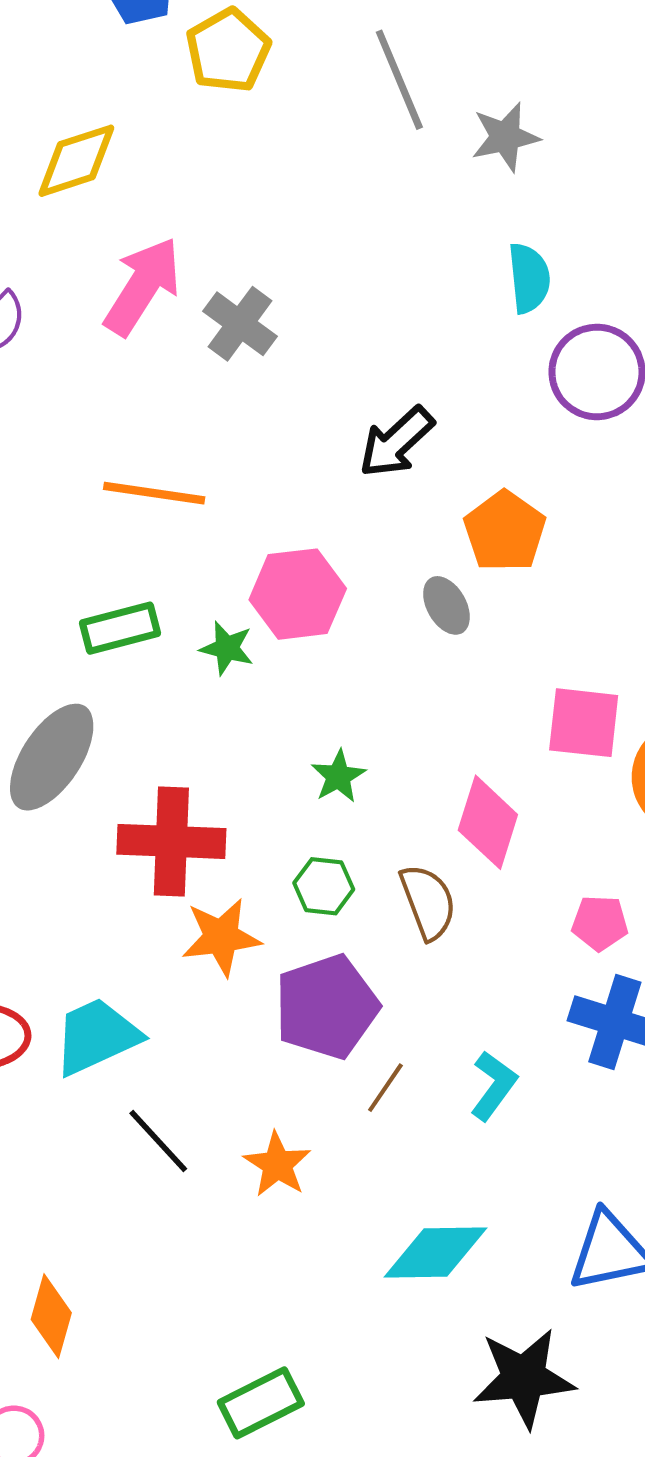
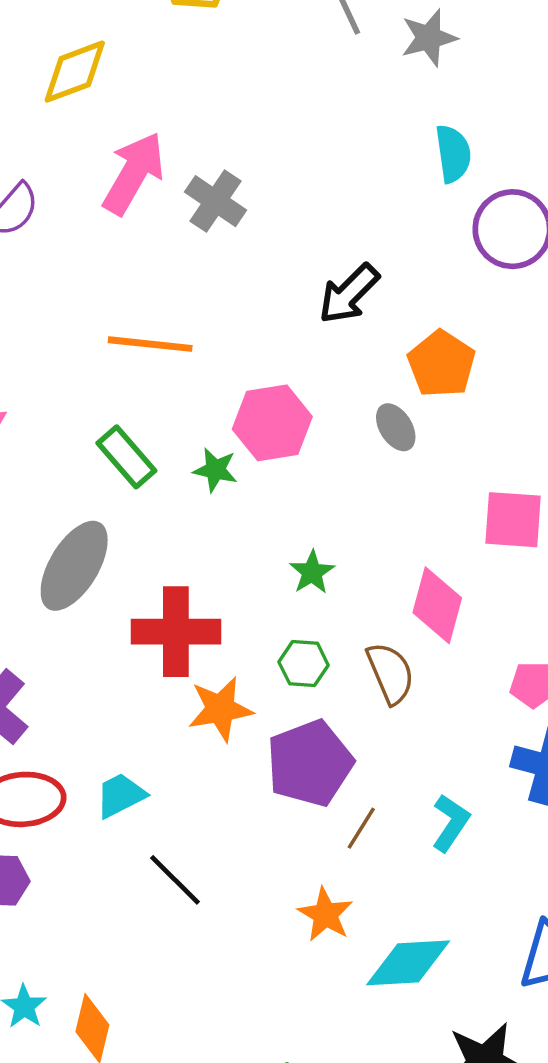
green rectangle: (120, 628) -> (126, 457), turned 66
cyan trapezoid: (96, 1036) -> (120, 795), size x0.7
orange star: (277, 1164) -> (325, 915), moved

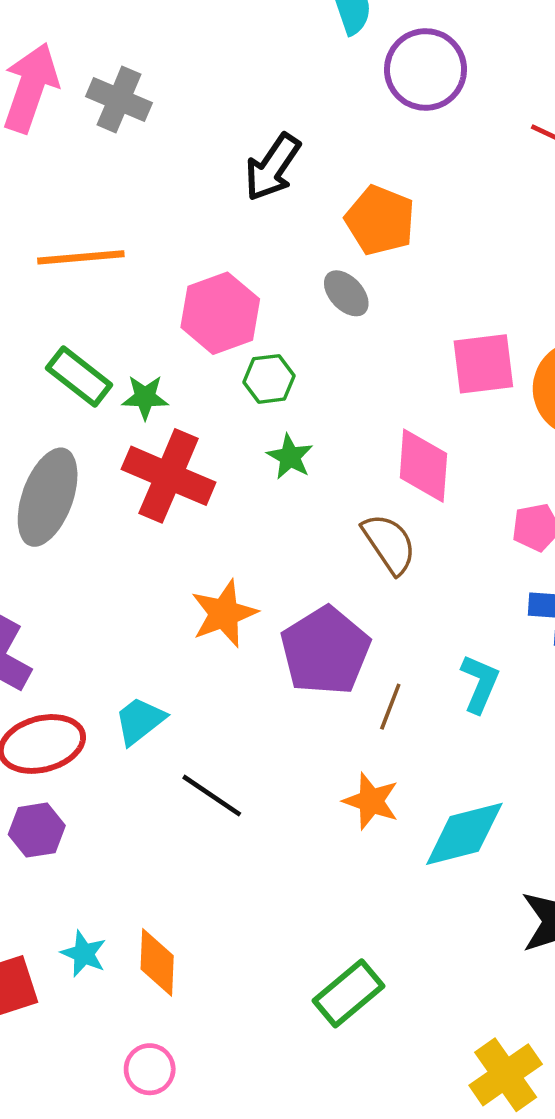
green star: (215, 470) -> (145, 397), moved
red cross: (176, 632) -> (169, 476), moved, turned 34
green hexagon: (304, 664) -> (269, 379), moved

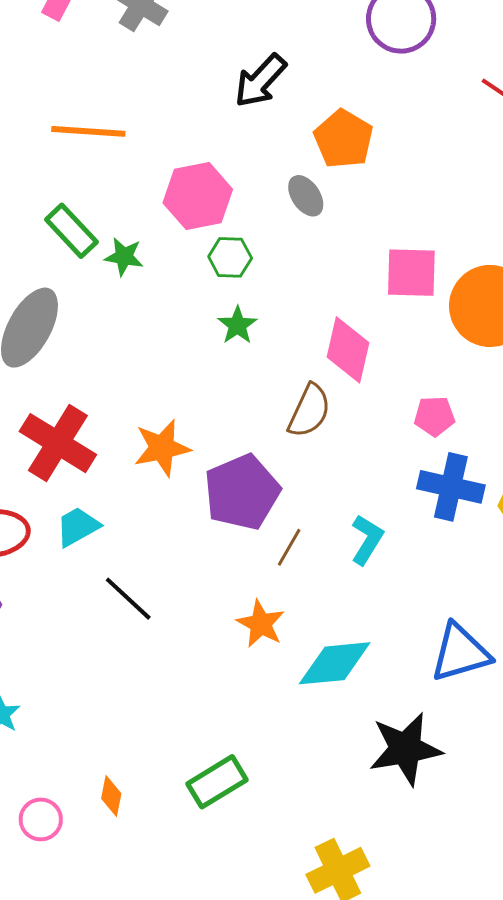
red cross: (169, 476) -> (58, 443), moved
brown semicircle: (389, 544) -> (309, 411), turned 50
orange diamond: (157, 962) -> (111, 796), moved, size x0.7

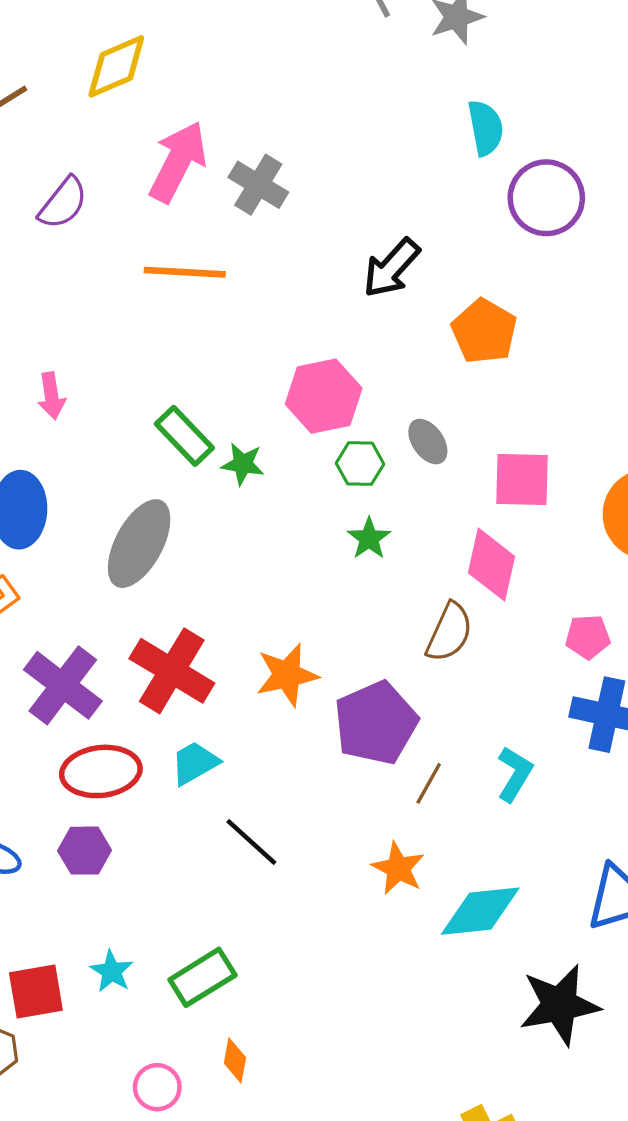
orange line: (88, 131) -> (185, 272), moved
gray ellipse: (306, 196) -> (428, 442), moved
pink square: (411, 273) -> (522, 479), moved
green rectangle: (217, 782) -> (202, 977), moved

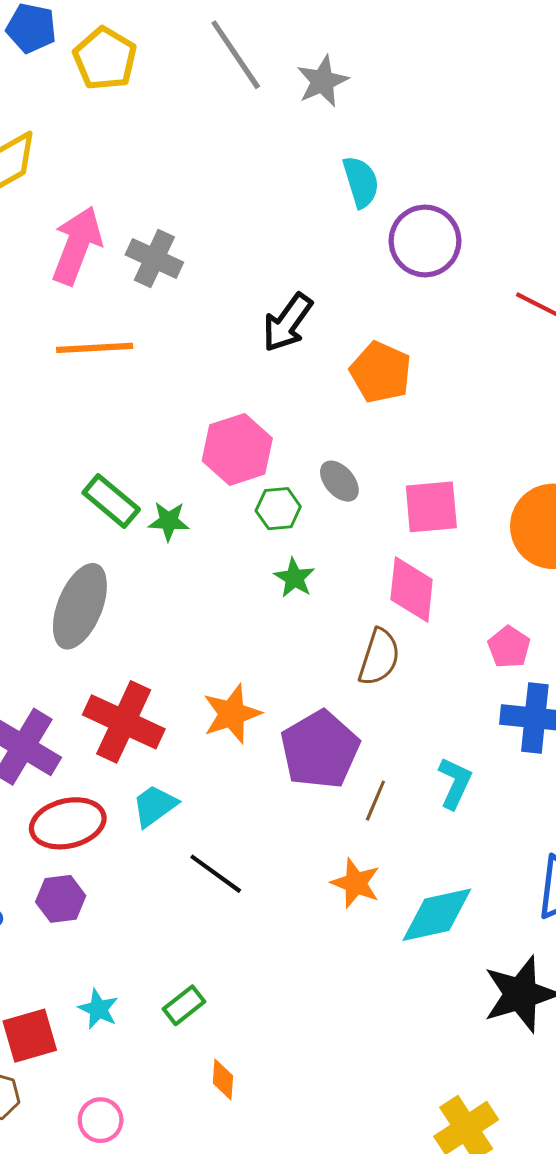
pink pentagon: (588, 637) -> (509, 647), turned -30
green rectangle: (202, 977) -> (184, 1005), size x0.7
pink circle: (157, 1087) -> (101, 1120), moved

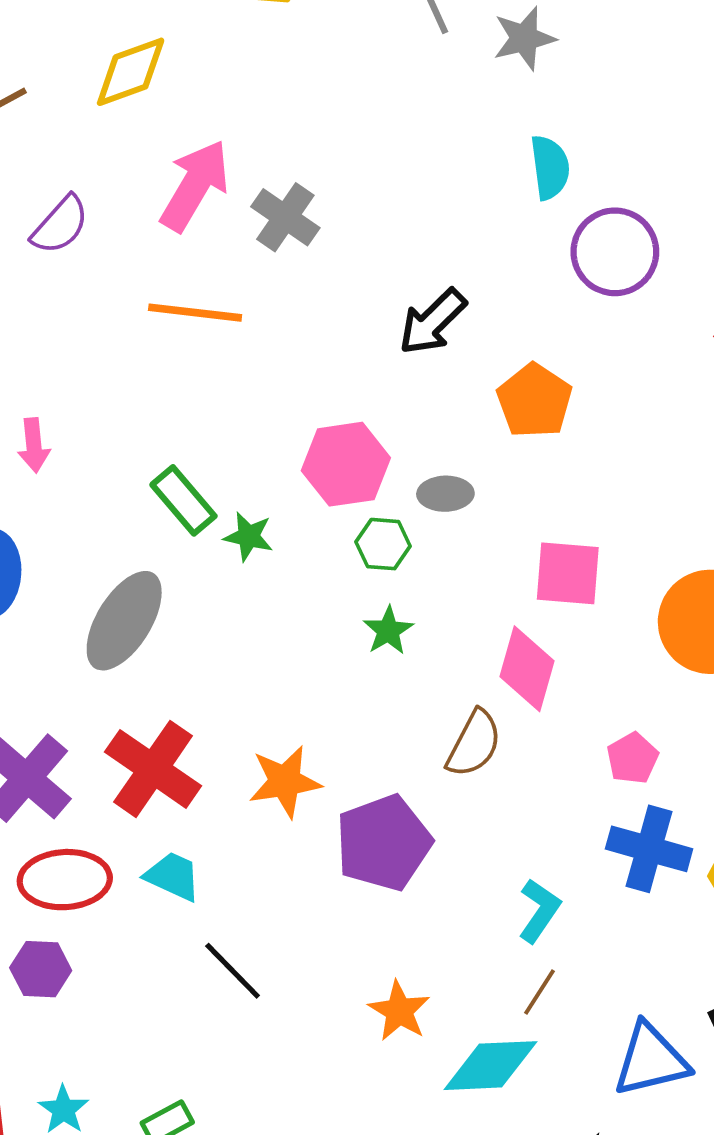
gray ellipse: (339, 481) -> (445, 494), moved, turned -60
brown line: (375, 801) -> (540, 992), moved
cyan trapezoid: (155, 806) -> (173, 876), turned 51

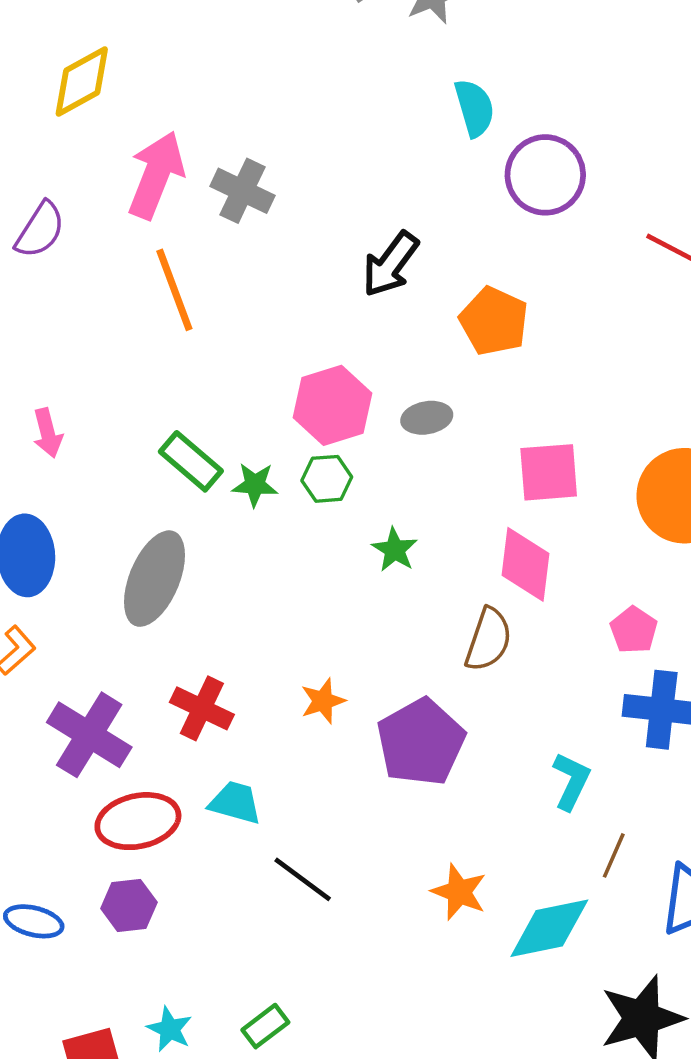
orange line: (195, 313) -> (174, 290), turned 72
green hexagon: (383, 544) -> (327, 479), moved
red cross: (153, 769) -> (202, 708), size x0.7
orange star: (285, 782) -> (323, 701), size x0.7
brown line: (540, 992) -> (614, 855), moved

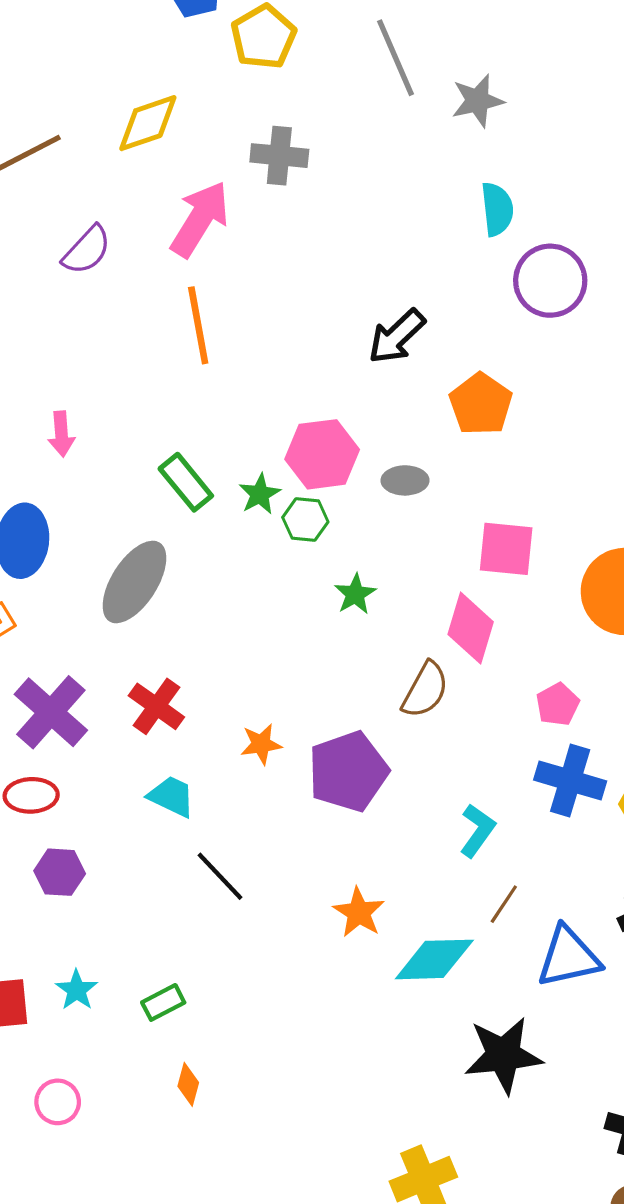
gray cross: (242, 191) -> (279, 156), moved, turned -30
green star: (255, 485) -> (260, 494), moved, turned 30
orange star: (323, 701) -> (261, 744), moved
red ellipse: (138, 821) -> (31, 795), moved, size x0.7

